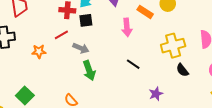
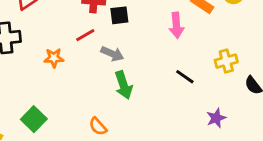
yellow cross: (173, 46) -> (226, 61), moved, size x0.7

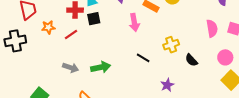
gray arrow: (112, 54) -> (71, 68), moved
orange star: (54, 58) -> (48, 27), moved
green arrow: (124, 85) -> (101, 67), turned -78

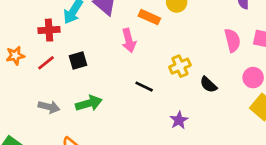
black square: (94, 19) -> (78, 61), moved

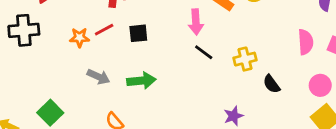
orange star: (15, 56) -> (79, 38), moved
black line: (144, 87) -> (204, 52), moved

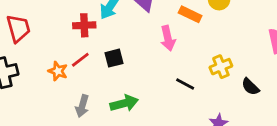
orange star: (79, 38) -> (58, 71), turned 30
black line: (204, 52) -> (185, 84), moved
gray arrow: (98, 77) -> (82, 106), turned 90

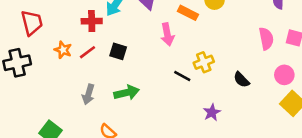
black square: (114, 58) -> (118, 51), turned 30
yellow cross: (221, 67) -> (204, 62), moved
orange star: (58, 71) -> (63, 50), moved

